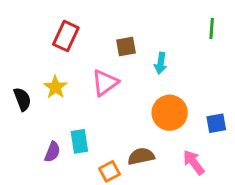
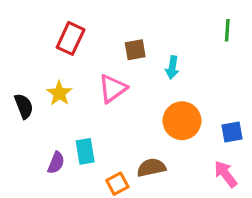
pink arrow: (194, 162) -> (226, 174), moved

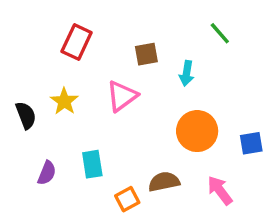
green line: (227, 30) -> (220, 33), moved, turned -45
purple semicircle: (56, 163) -> (47, 173), moved
pink arrow: (226, 174) -> (220, 190), moved

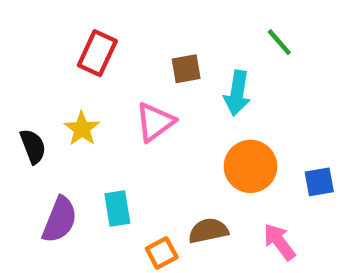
cyan arrow: (187, 73) -> (237, 93), size x1.4
purple semicircle: (47, 173) -> (60, 220), size x1.5

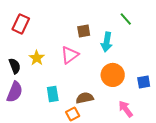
red rectangle: (97, 53) -> (21, 24), moved
purple semicircle: (60, 220) -> (15, 92), moved
brown semicircle: (208, 231) -> (85, 98), moved

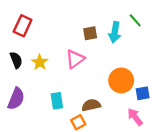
cyan arrow: (107, 42) -> (115, 32), moved
black semicircle: (15, 66) -> (16, 60), moved
blue square: (144, 82) -> (143, 93), moved

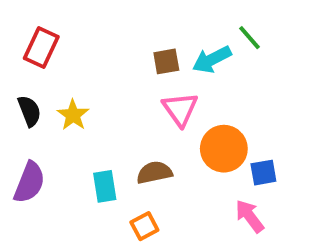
cyan arrow: (115, 32) -> (212, 59), turned 54
pink triangle: (75, 59) -> (180, 109), moved, turned -30
brown semicircle: (91, 105) -> (154, 173), moved

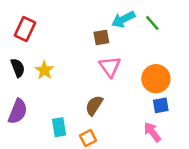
cyan arrow: (212, 59) -> (123, 19), moved
orange circle: (224, 149) -> (156, 79), moved
brown semicircle: (154, 173) -> (94, 105), turned -45
cyan rectangle: (105, 186) -> (59, 127), moved

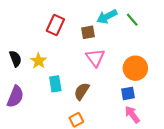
red rectangle: (25, 29) -> (55, 25), moved
blue square: (161, 105) -> (128, 93), moved
cyan rectangle: (59, 127) -> (55, 84), moved

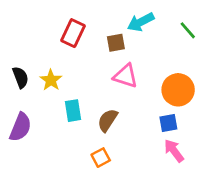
green line: (132, 20) -> (188, 30), moved
pink triangle: (95, 58) -> (126, 76), turned -36

